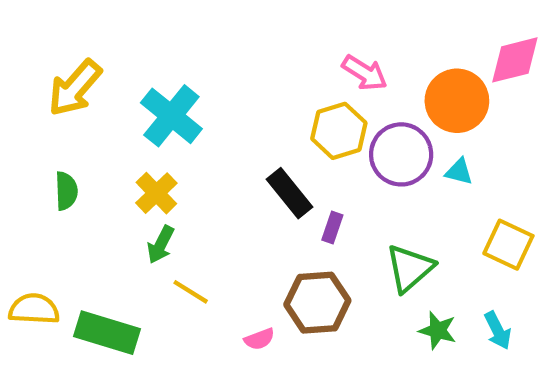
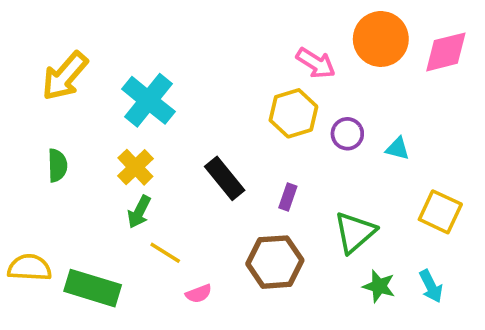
orange circle: (457, 101) -> (381, 39), moved
purple circle: (401, 154) -> (347, 134), size x0.6
black rectangle: (289, 193) -> (225, 178), moved
pink semicircle: (259, 339) -> (199, 294), moved

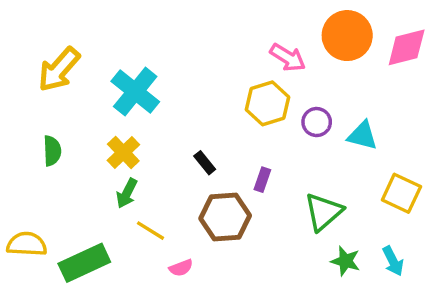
cyan triangle: (398, 149) -> (362, 136), size x1.4
black rectangle: (225, 178) -> (205, 163), size x0.6
brown hexagon: (275, 262) -> (225, 217), moved
green rectangle: (93, 288) -> (84, 263), turned -42

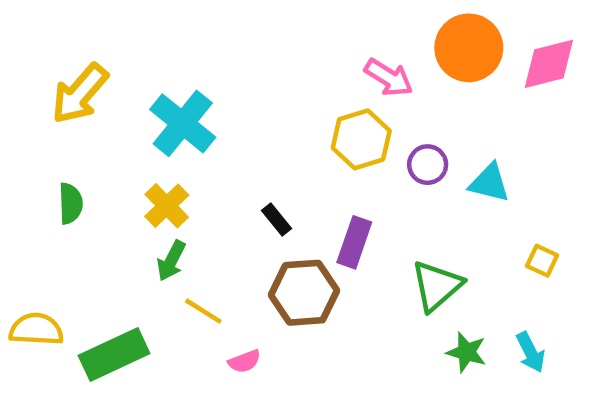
purple rectangle: (262, 180) -> (354, 242), size x1.5
yellow square: (401, 193) -> (542, 261), size x0.6

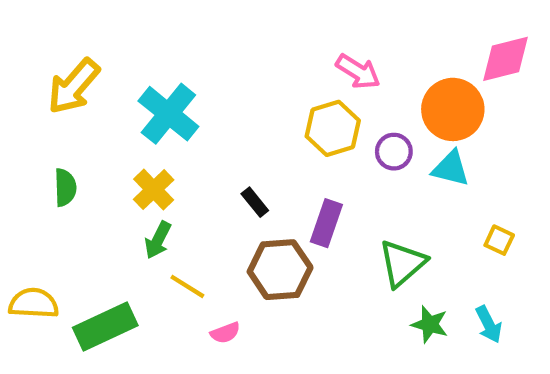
orange circle: (469, 48) -> (453, 109), moved

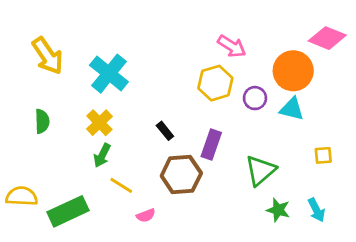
pink diamond: (506, 59) -> (327, 38), turned 36
yellow arrow: (74, 86) -> (48, 56), turned -75
yellow square: (499, 240) -> (323, 155), turned -30

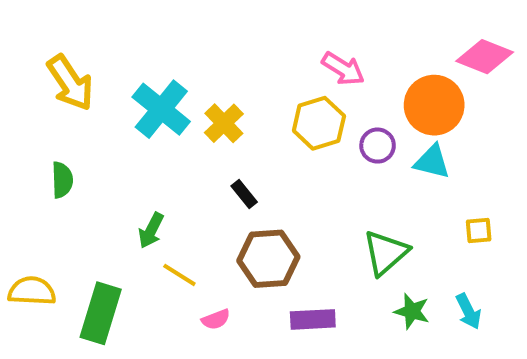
yellow cross: (99, 123) -> (224, 123), moved
purple rectangle: (211, 144) -> (313, 319), moved, turned 68
green rectangle: (68, 211) -> (101, 313), turned -48

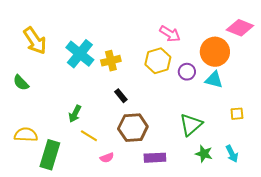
yellow cross: (224, 123) -> (111, 61), turned 30
green semicircle: (62, 180) -> (21, 83), moved, turned 138
yellow semicircle: (32, 291) -> (26, 135), moved

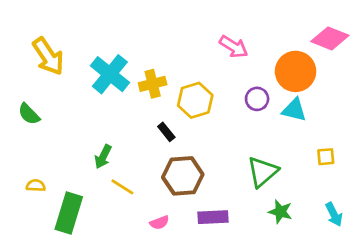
yellow hexagon: (158, 61) -> (195, 100), moved
yellow semicircle: (26, 135) -> (36, 186), size x0.6
cyan arrow: (232, 154) -> (334, 214), moved
pink semicircle: (107, 158) -> (159, 223), moved

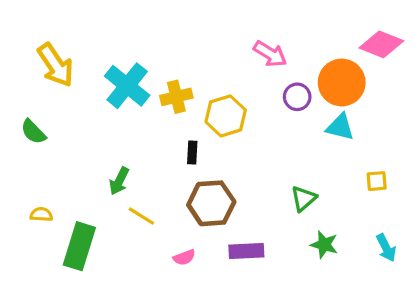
purple circle: (257, 99) -> (297, 97), moved
black rectangle: (166, 132) -> (192, 152), turned 42
green triangle: (263, 172) -> (304, 199), size x0.7

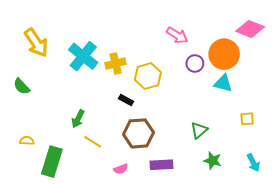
black rectangle: (192, 152) -> (126, 100), turned -64

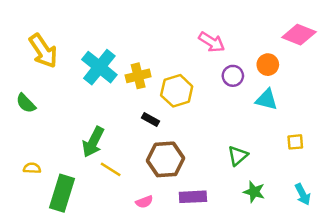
orange circle: (224, 54) -> (268, 65), size x0.6
green arrow: (78, 119) -> (93, 142), size x1.4

